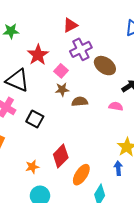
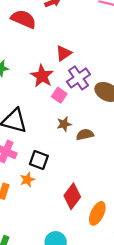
red star: (38, 55) -> (42, 76), moved
pink square: (61, 71) -> (59, 95), moved
orange star: (32, 167) -> (27, 180), moved

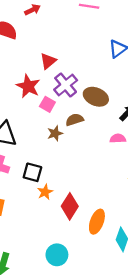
brown semicircle: (85, 135) -> (75, 120), moved
orange star: (27, 180) -> (45, 192), moved

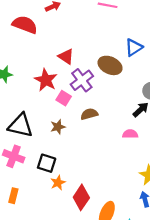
red triangle: (48, 61) -> (66, 57), turned -49
brown ellipse: (96, 97) -> (110, 65), moved
brown star: (55, 133) -> (58, 127), moved

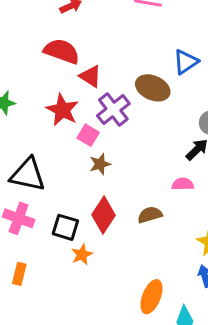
red semicircle: (25, 25) -> (62, 51), moved
brown semicircle: (89, 114) -> (150, 215), moved
brown star: (58, 127) -> (100, 164), moved
red diamond: (81, 197) -> (104, 215), moved

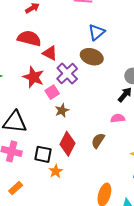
blue triangle: (186, 62) -> (97, 32), moved
pink square: (88, 135) -> (52, 92), turned 32
brown semicircle: (150, 215) -> (98, 141), turned -35
orange rectangle: (19, 274) -> (16, 188), turned 40

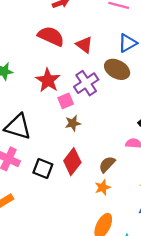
red triangle: (50, 53) -> (84, 45), moved
orange star: (56, 171) -> (103, 187), moved

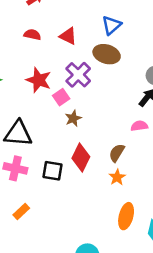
red semicircle: (51, 36) -> (32, 35), size x0.6

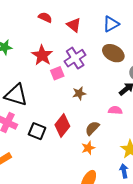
brown ellipse: (107, 54) -> (113, 53), moved
brown star: (73, 118) -> (79, 93), moved

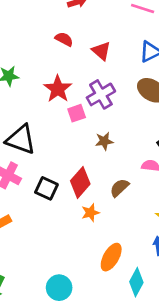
orange star: (88, 148) -> (90, 213), moved

